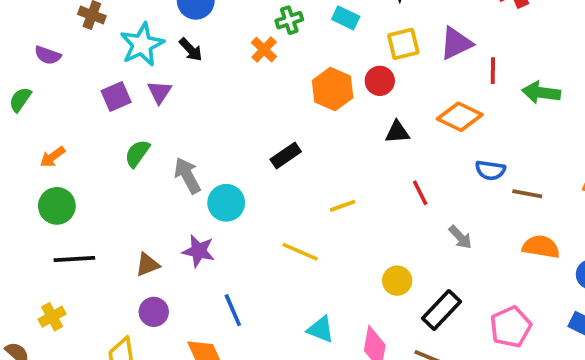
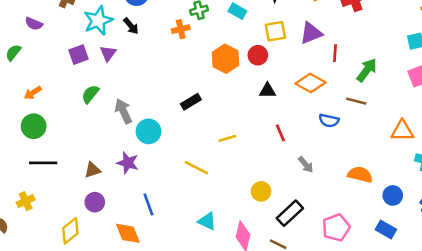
orange cross: (264, 50) -> (181, 29), turned 30
green arrow: (541, 93) -> (367, 70), turned 115
brown line: (527, 194) -> (356, 101), moved

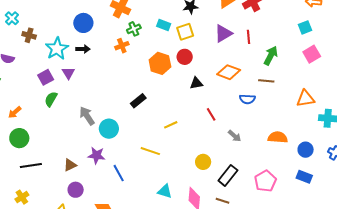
black arrow: (131, 26) -> (83, 49), turned -40
yellow square: (275, 31) -> (185, 32), moved
red line: (335, 53) -> (249, 37), moved
green semicircle: (90, 94) -> (51, 99), moved
blue line: (148, 204) -> (119, 173), moved

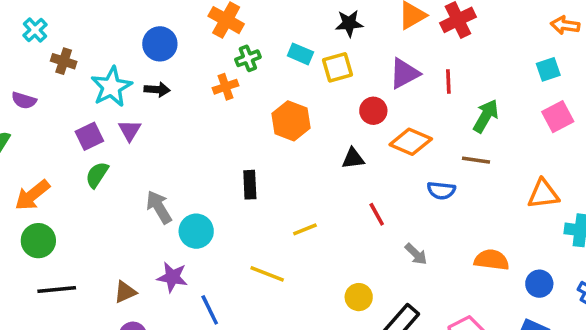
red circle: (185, 57) -> (373, 111), moved
black rectangle: (138, 101) -> (250, 185), turned -56
orange arrow: (15, 112) -> (32, 195), size x1.5

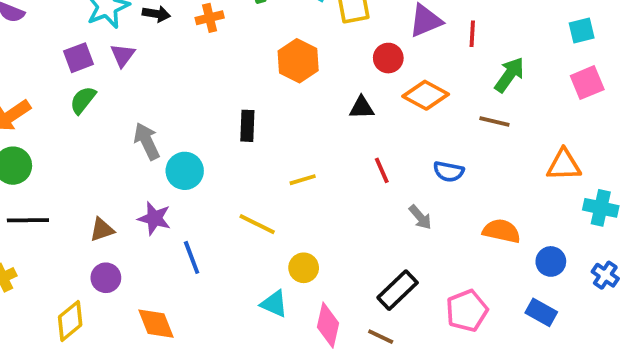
orange cross: (226, 87) -> (210, 18), moved
blue semicircle: (441, 190) -> (449, 172), moved
yellow circle: (359, 297) -> (304, 268), moved

